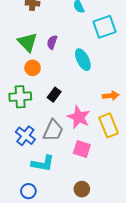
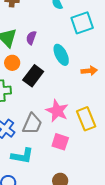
black rectangle: (54, 95) -> (33, 76), moved, size x1.5
orange arrow: (111, 96) -> (89, 71), moved

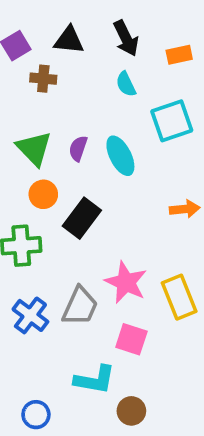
cyan ellipse: (61, 55) -> (120, 156), moved
cyan L-shape: (22, 156) -> (95, 380), moved

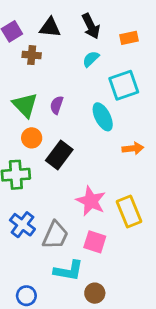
cyan semicircle: (126, 84) -> (91, 59), turned 72
cyan ellipse: (120, 156) -> (103, 117), moved
gray trapezoid: (80, 306) -> (55, 235), moved

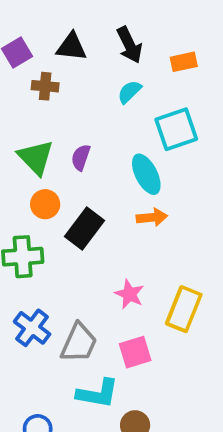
orange arrow: (133, 148) -> (152, 217), moved
pink star: (91, 201) -> (129, 294), size x0.7
yellow rectangle: (129, 212) -> (184, 309), turned 44
pink square: (95, 242) -> (135, 352), turned -35

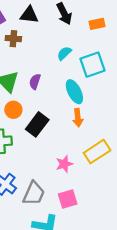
cyan semicircle: (129, 92) -> (64, 53), moved
orange arrow: (152, 217) -> (78, 118), turned 90
pink star: (129, 294) -> (64, 164), turned 30
yellow rectangle: (184, 309) -> (97, 152), moved, turned 35

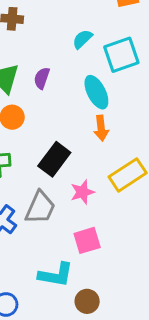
black rectangle: (37, 124) -> (54, 159), moved
gray trapezoid: (34, 193) -> (40, 208), moved

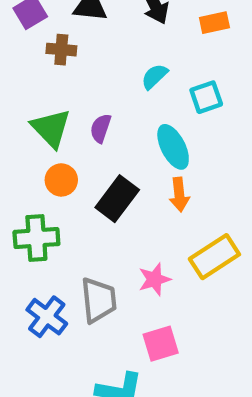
cyan square: (121, 55) -> (206, 97), size x0.7
black rectangle: (54, 159) -> (117, 199), moved
gray trapezoid: (40, 208) -> (99, 300), turned -30

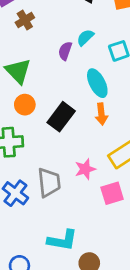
brown cross: (61, 50) -> (25, 20), turned -36
purple semicircle: (101, 128) -> (65, 51), moved
pink square: (161, 344) -> (112, 193), moved

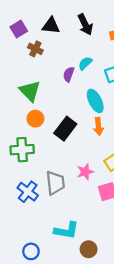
brown cross: (25, 20) -> (35, 49), turned -32

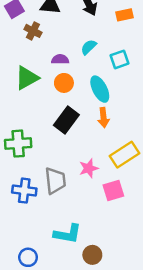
purple semicircle: (69, 74) -> (60, 59), moved, turned 72
green triangle: (30, 91) -> (27, 78), turned 45
orange circle: (35, 119) -> (64, 83), moved
blue cross: (28, 192) -> (24, 191), turned -30

